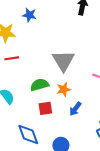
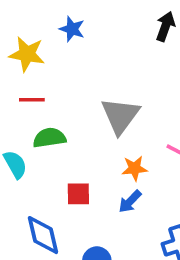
green semicircle: (39, 85) -> (49, 138), moved
orange star: (64, 89) -> (135, 168), moved

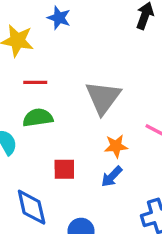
red line: (32, 100) -> (35, 82), moved

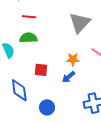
gray triangle: (103, 98) -> (80, 23), moved

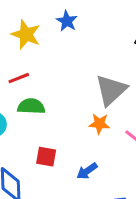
red line: (29, 17) -> (19, 78), moved, turned -32
orange star: (73, 59) -> (99, 124), moved

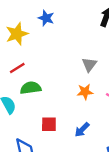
yellow star: (26, 34) -> (17, 34), turned -30
gray triangle: (111, 90) -> (89, 65), size x0.6

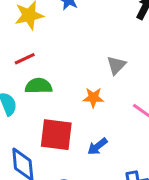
orange star: (85, 92) -> (93, 98), moved
red square: (49, 124) -> (56, 135), size x1.6

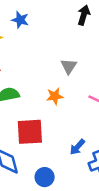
blue arrow: (97, 146) -> (77, 147), moved

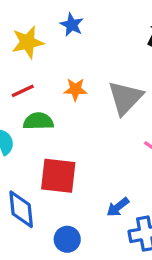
gray triangle: (69, 66) -> (125, 98), size x1.6
orange star: (55, 96) -> (75, 89), moved

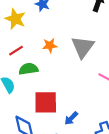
yellow star: (28, 42) -> (15, 19), turned -30
blue arrow: (118, 207) -> (71, 118), moved

